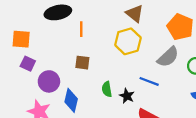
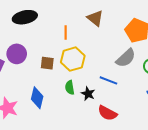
orange line: (81, 29) -> (66, 32), moved
yellow hexagon: (128, 41) -> (73, 59), moved
purple circle: (49, 81) -> (17, 54), moved

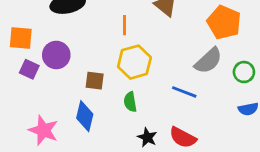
brown square: (47, 63) -> (95, 81), moved
black star: (88, 94) -> (147, 137), moved

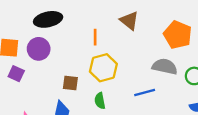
purple circle: (56, 55) -> (39, 49), moved
gray semicircle: (208, 61) -> (165, 67), turned -125
blue line: (184, 92) -> (145, 92), turned -36

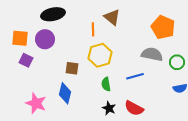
brown triangle: (129, 21) -> (112, 17), moved
green semicircle: (100, 101) -> (106, 84), moved

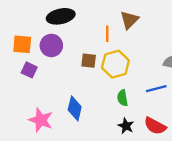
brown triangle: (112, 17) -> (129, 20), turned 36
brown square: (72, 68) -> (89, 61), moved

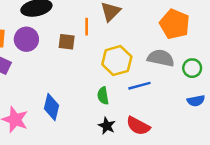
brown square: (89, 61) -> (67, 42), moved
yellow hexagon: (115, 64) -> (117, 61), moved

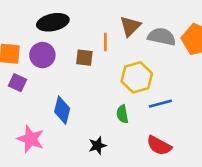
gray semicircle: (161, 58) -> (162, 37), moved
blue diamond: (52, 107) -> (62, 110), moved
black star: (107, 126) -> (97, 146), moved, turned 30

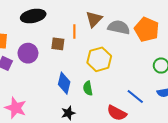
purple circle: (42, 55) -> (28, 53), moved
blue line: (160, 104) -> (135, 96), moved, turned 54
blue diamond: (62, 110) -> (64, 83), moved

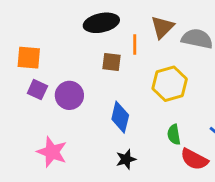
black ellipse: (33, 16) -> (101, 23), moved
purple circle: (28, 53) -> (69, 95), moved
green semicircle: (88, 88) -> (174, 135), moved

